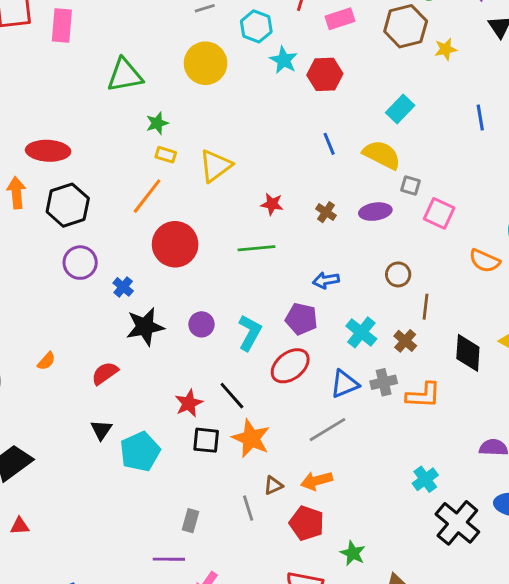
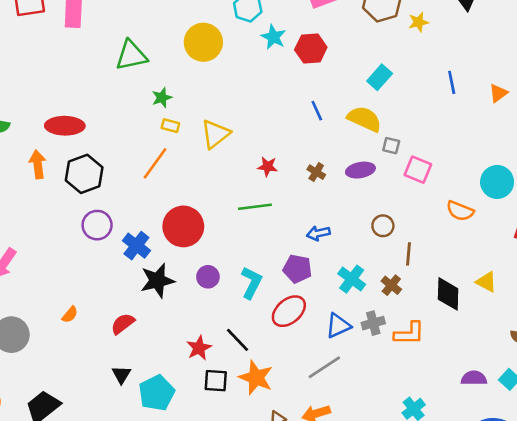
red circle: (175, 244) -> (183, 226), moved
blue cross: (123, 287) -> (136, 246), size x1.5

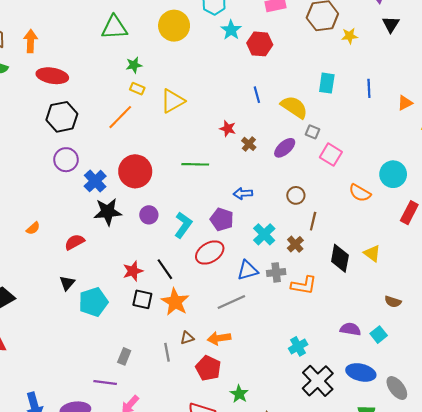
cyan rectangle: (380, 77) -> (327, 83), moved, turned -42
orange arrow: (38, 164) -> (31, 41), moved
red star: (268, 167) -> (228, 129), moved
purple ellipse: (360, 170) -> (285, 148), turned -40

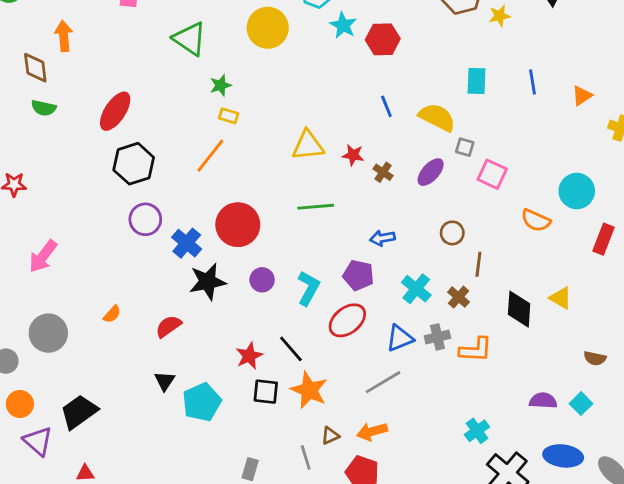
green triangle: (114, 27) -> (190, 39), turned 44
orange arrow: (31, 41) -> (64, 36), moved
red ellipse: (52, 76) -> (115, 111), turned -60
yellow triangle: (172, 101) -> (308, 145), moved, turned 30

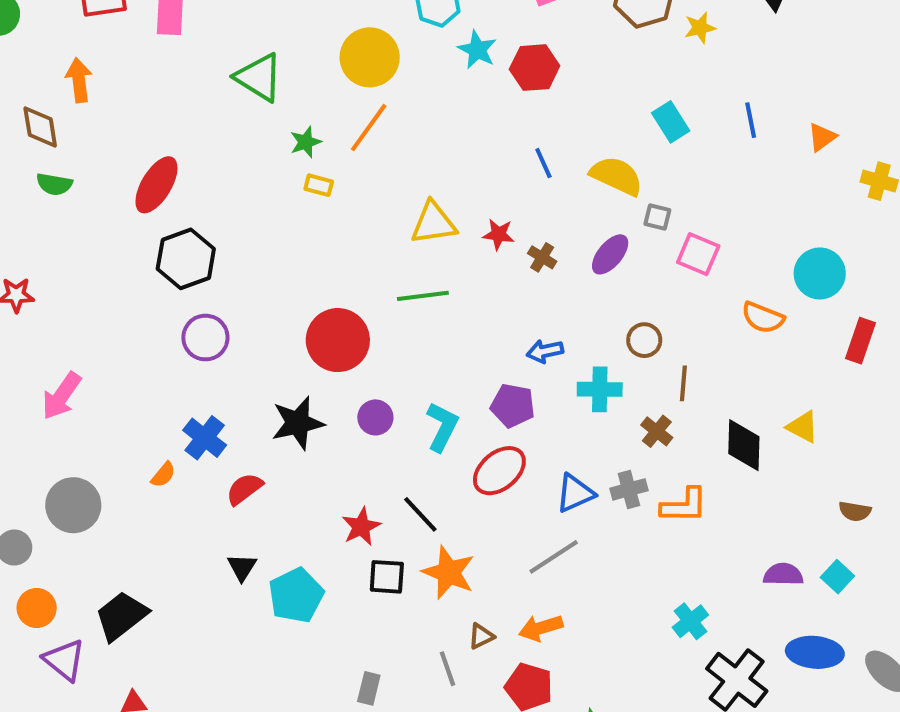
cyan rectangle: (477, 81) -> (671, 122), turned -32
orange line: (210, 156) -> (369, 128), moved
green line: (316, 207) -> (423, 296), moved
blue cross: (187, 243) -> (205, 438), moved
cyan cross: (416, 289) -> (600, 389), moved, turned -36

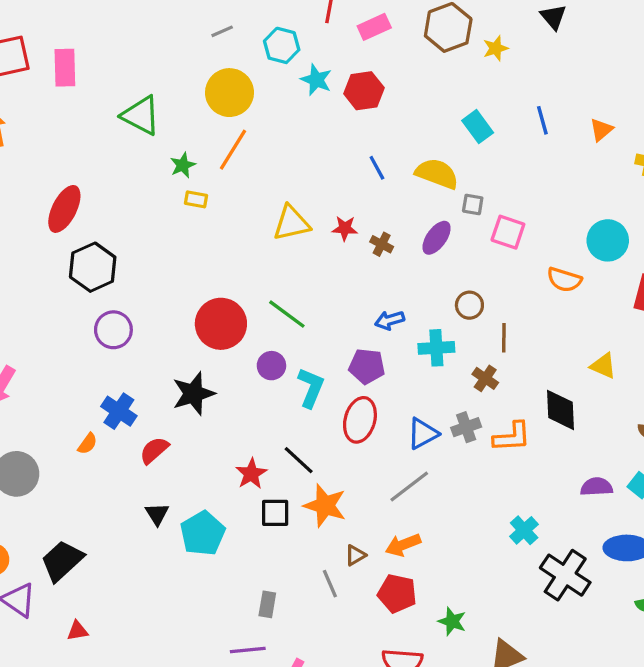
green line: (423, 296) -> (287, 314), moved, turned 48
purple circle: (375, 417) -> (271, 366), moved
black diamond: (744, 445) -> (561, 410), moved
red ellipse: (499, 471) -> (360, 420), turned -30

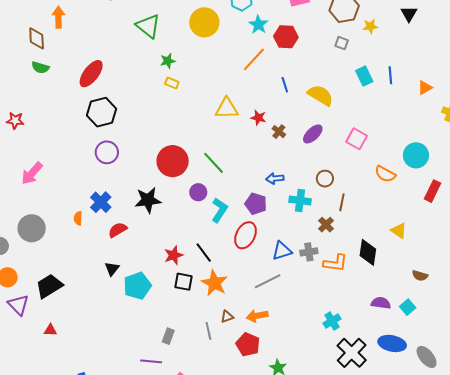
cyan rectangle: (478, 127) -> (364, 76), moved
orange line: (233, 150) -> (254, 59), moved
gray square: (473, 204) -> (342, 43), moved
orange semicircle: (88, 444) -> (78, 218), turned 136

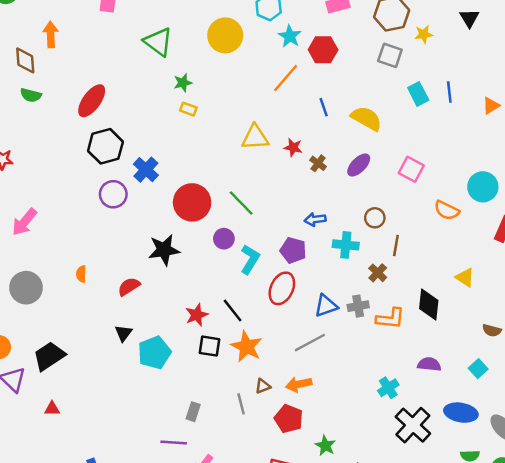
gray square: (342, 43) -> (390, 55), size x1.5
blue cross: (101, 202) -> (146, 170), moved
purple semicircle: (381, 303) -> (429, 364), moved

